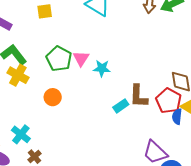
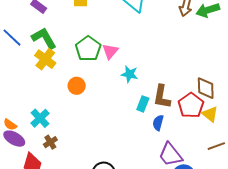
cyan star: (102, 68) -> (129, 74), moved
cyan rectangle: (121, 106) -> (143, 104), turned -42
blue semicircle: (177, 117) -> (158, 123), moved

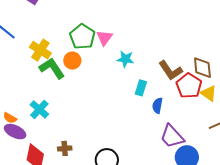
green L-shape: (44, 38) -> (52, 68), moved
orange circle: (77, 86) -> (72, 61), moved
brown L-shape: (162, 97) -> (171, 70), moved, turned -40
brown cross: (50, 142) -> (65, 148), moved, turned 32

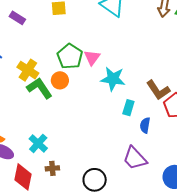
cyan star: (125, 59) -> (113, 79), size x1.4
cyan cross: (39, 109) -> (38, 143), moved
purple trapezoid: (172, 136) -> (135, 158), moved

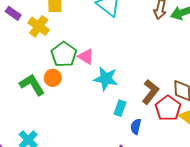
pink triangle: (92, 58) -> (86, 56), turned -36
yellow cross: (28, 70) -> (39, 26), moved
brown L-shape: (158, 90) -> (150, 92), turned -110

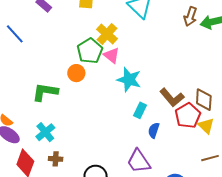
yellow cross: (39, 26) -> (107, 34), moved
green L-shape: (32, 85) -> (45, 92), moved, turned -56
brown L-shape: (150, 92) -> (172, 97), turned 95

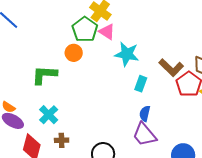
blue semicircle: (154, 130) -> (145, 114), moved

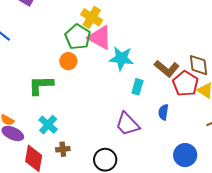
pink triangle: (107, 32) -> (100, 38), size x1.5
blue semicircle: (145, 114) -> (163, 112), moved
purple trapezoid: (144, 135) -> (127, 124), moved

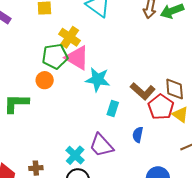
green pentagon: (78, 37) -> (55, 56), turned 30
cyan cross: (48, 125) -> (75, 155), moved

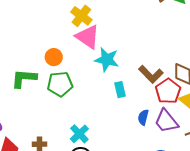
green pentagon: (55, 56) -> (60, 84), moved
cyan rectangle: (113, 108) -> (120, 90), turned -35
purple trapezoid: (101, 145) -> (166, 121), moved

